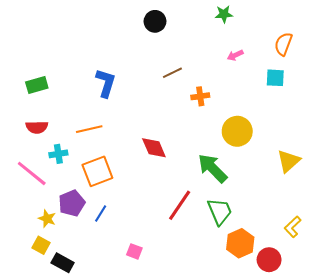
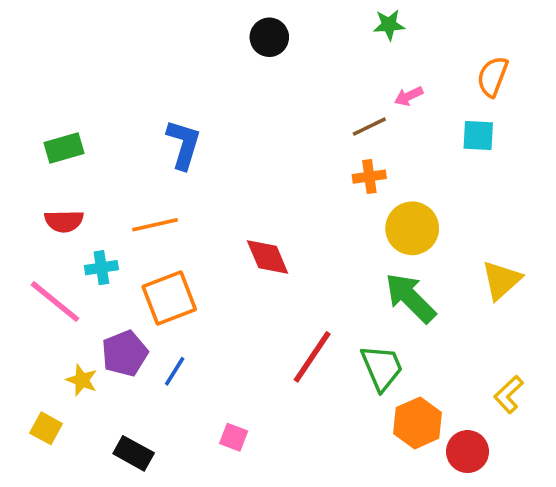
brown line: (172, 73) -> (369, 127), moved
orange cross: (200, 96) -> (369, 177), moved
green arrow: (213, 168) -> (410, 298), moved
yellow square: (41, 245) -> (46, 428), moved
black rectangle: (63, 263) -> (134, 453), moved

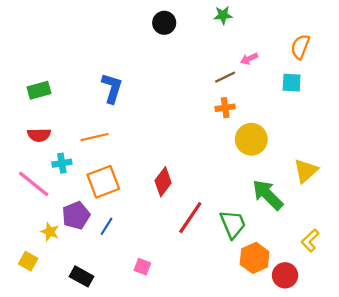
green star: (389, 25) -> (223, 15), moved
red diamond: (268, 257) -> (163, 182), moved, turned 60
green arrow: (410, 298) -> (268, 195), moved

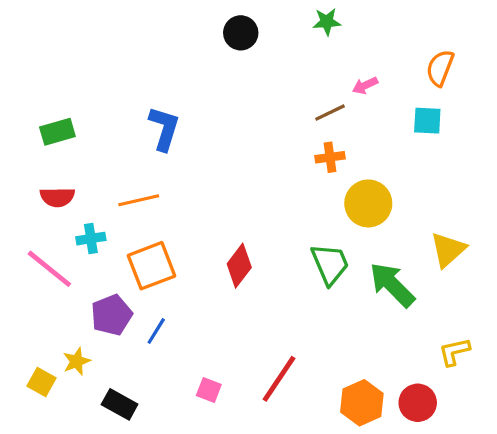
red line: (190, 218) -> (279, 379), moved
green trapezoid: (233, 224) -> (330, 264), moved
yellow star: (50, 232) -> (77, 361), moved, turned 30
yellow L-shape: (310, 240) -> (454, 352), turned 30
orange hexagon: (255, 258) -> (362, 403), moved

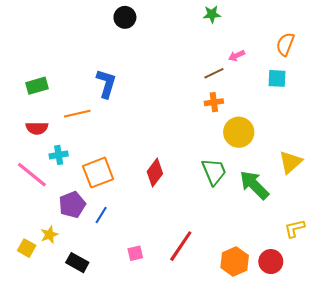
black circle: (241, 33) -> (125, 17), moved
orange line: (139, 200) -> (77, 114), moved
pink square: (209, 390) -> (135, 253), turned -35

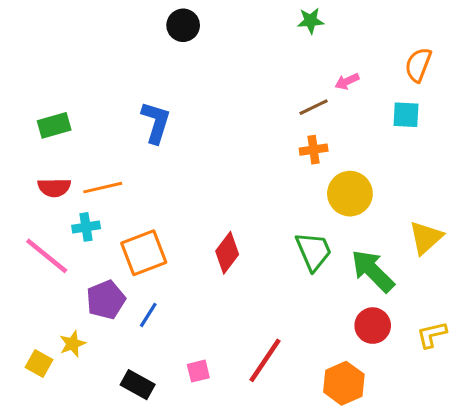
orange line: (77, 114) -> (103, 188), moved
red circle: (271, 262) -> (373, 326), moved
black rectangle: (77, 263) -> (138, 385), moved

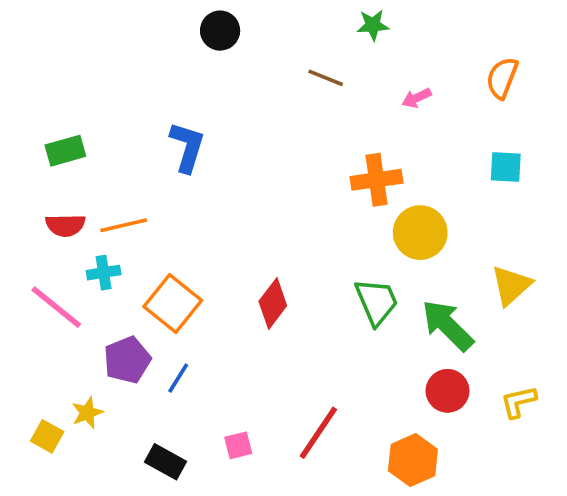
brown line: (314, 107) -> (326, 78), moved, turned 48
cyan square: (406, 115) -> (506, 167), moved
orange cross: (314, 150) -> (377, 180), size x1.5
orange square: (144, 253) -> (173, 303), turned -30

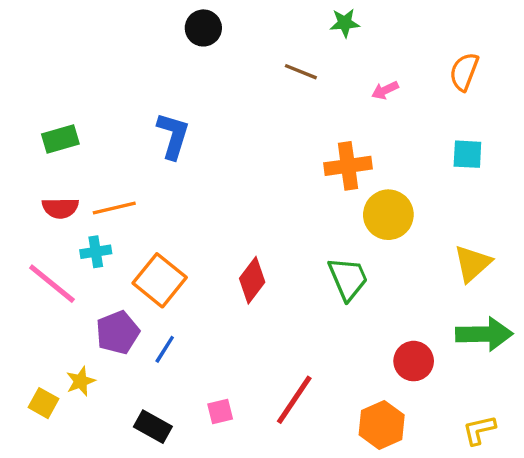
green arrow: (448, 325) -> (484, 334), moved, turned 134
yellow L-shape: (518, 402) -> (479, 430), moved

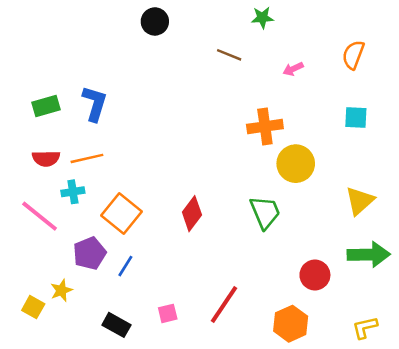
blue L-shape: (173, 136) -> (95, 103), moved

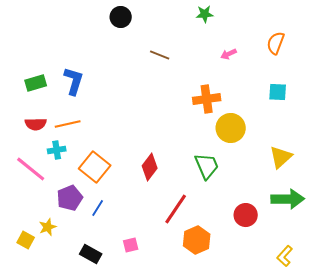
brown line: (229, 55) -> (160, 55), moved
red line: (224, 304) -> (176, 209), moved
orange hexagon: (291, 324) -> (197, 240), moved
yellow L-shape: (365, 328) -> (285, 256), turned -35

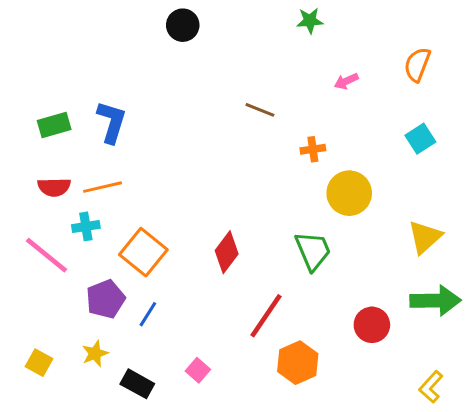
brown line: (160, 55) -> (260, 110), moved
cyan square: (278, 92) -> (420, 139), turned -36
orange cross: (207, 99) -> (313, 149), size x0.6
yellow star: (48, 227) -> (95, 354), moved
pink square: (131, 245) -> (198, 370), turned -35

